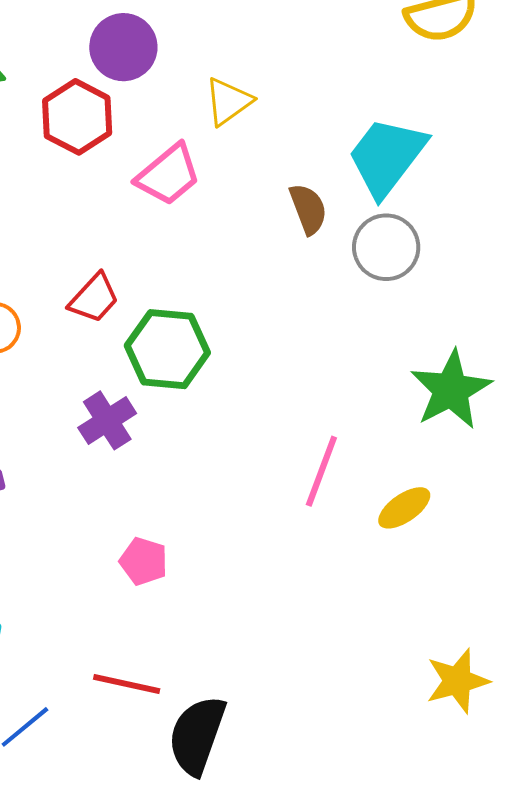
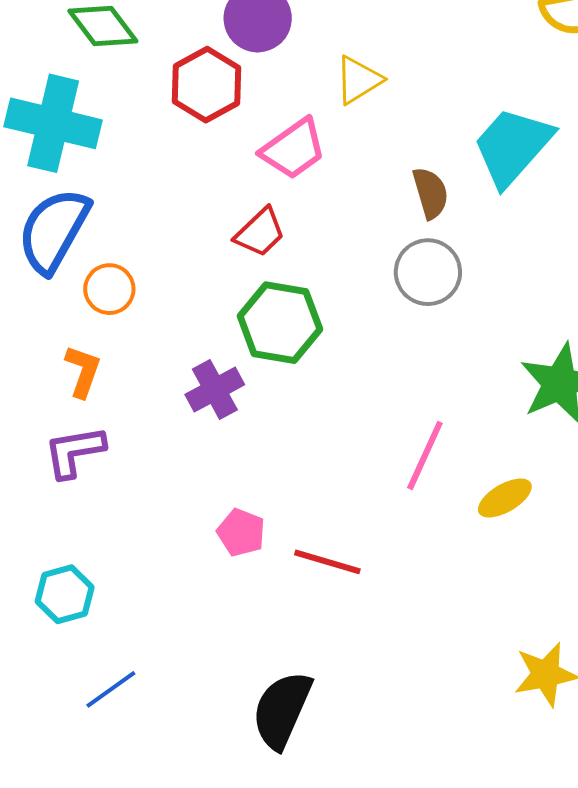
gray circle: (386, 247) -> (428, 272), moved
red trapezoid: (94, 298) -> (260, 232), moved
red line: (127, 684) -> (327, 562), moved

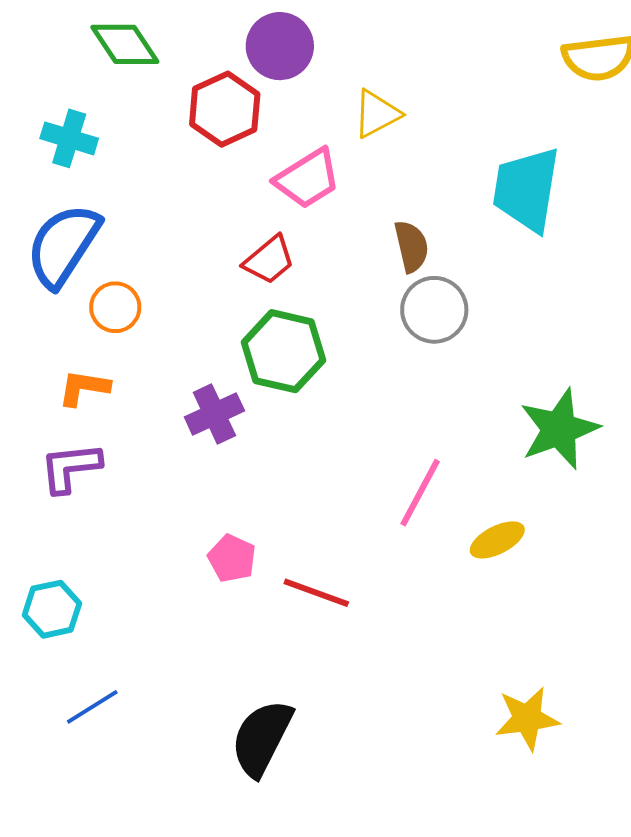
cyan cross: (53, 123) -> (69, 138), size x0.6
cyan trapezoid: (512, 146) -> (526, 189), turned -36
brown semicircle: (430, 193) -> (411, 246), moved
orange L-shape: (83, 371) -> (84, 388), turned -104

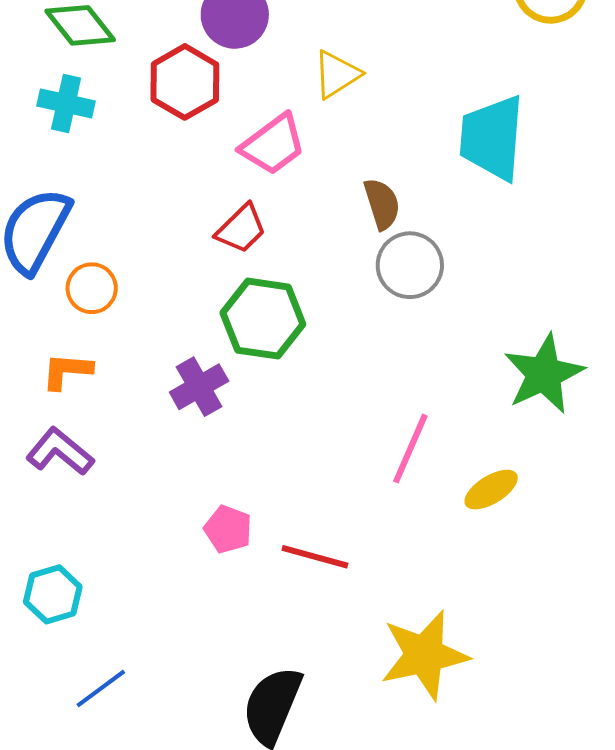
cyan cross: (69, 138) -> (66, 103), moved
purple L-shape: (70, 467) -> (60, 452), turned 50
yellow star: (527, 718) -> (424, 655), moved, size x1.4

